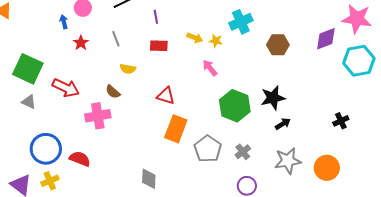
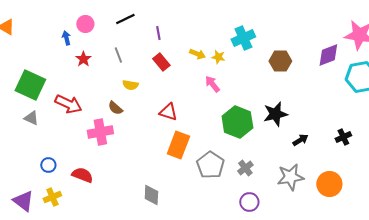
red rectangle: (159, 46) -> (161, 62), turned 48
black arrow: (283, 124) -> (300, 140), moved
blue circle: (46, 149) -> (48, 165), size x0.5

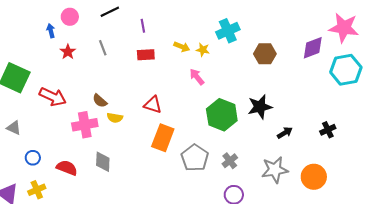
red rectangle: (161, 62) -> (146, 55), turned -54
yellow semicircle: (130, 85) -> (115, 118), moved
gray triangle: (31, 118) -> (14, 128), moved
gray diamond: (151, 195) -> (103, 162), moved

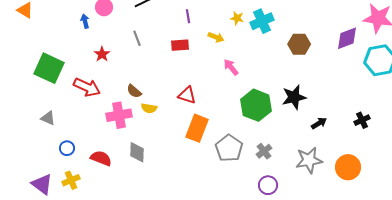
purple line: (143, 26) -> (188, 16), moved
yellow star: (203, 50) -> (237, 18), moved
red star: (68, 52) -> (102, 54), moved

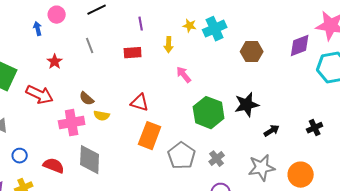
yellow arrow: (216, 37) -> (169, 45), turned 70
gray diamond: (137, 152) -> (90, 160), size x1.4

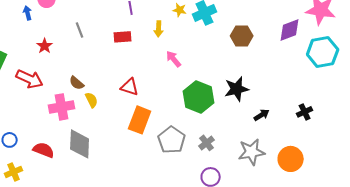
yellow semicircle: (102, 116) -> (92, 100), turned -126

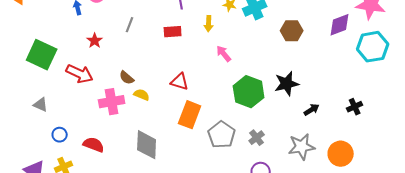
gray line: (80, 30) -> (130, 25), turned 42
yellow semicircle: (92, 100) -> (142, 95), turned -42
gray diamond: (80, 144) -> (147, 145), moved

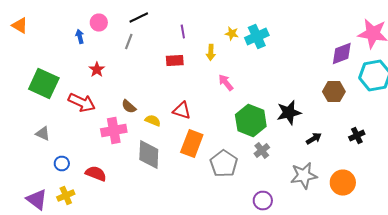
gray line: (130, 25) -> (129, 42), moved
brown hexagon: (292, 31) -> (334, 92), moved
yellow semicircle: (142, 95) -> (153, 120), moved
gray cross: (257, 138) -> (262, 150), moved
gray diamond: (147, 145) -> (149, 154), moved

